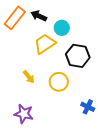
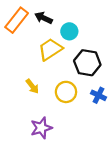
blue cross: (88, 107) -> (99, 95), moved
purple star: (24, 114) -> (41, 128), moved, turned -30

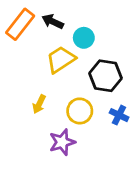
yellow arrow: (32, 86) -> (39, 104), turned 64
purple star: (41, 128) -> (62, 142), moved

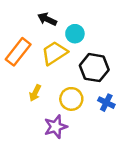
orange rectangle: (20, 24) -> (18, 52), moved

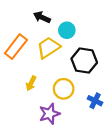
blue cross: (106, 103) -> (95, 101), moved

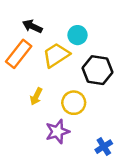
black arrow: (42, 17) -> (32, 26), moved
blue cross: (95, 101) -> (104, 147), moved, turned 32

